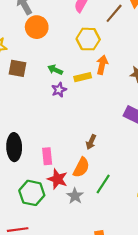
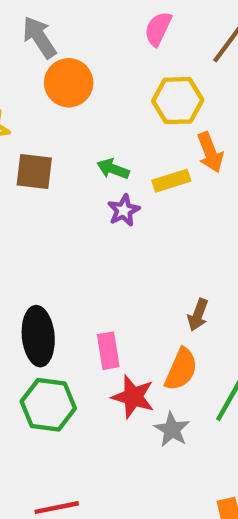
orange arrow: (102, 65) -> (210, 152), turned 150
green hexagon: (32, 193) -> (48, 405), moved

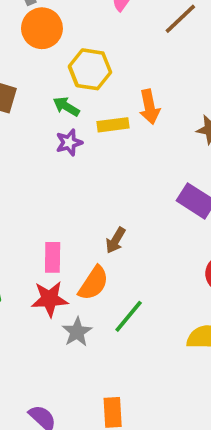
yellow hexagon: (178, 101) -> (90, 69), moved
pink rectangle: (108, 351) -> (53, 257), moved
red star: (133, 397) -> (50, 299), turned -30

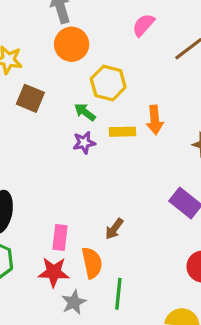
orange semicircle: (93, 283) -> (92, 263), turned -52
green line: (129, 316) -> (118, 294), turned -40

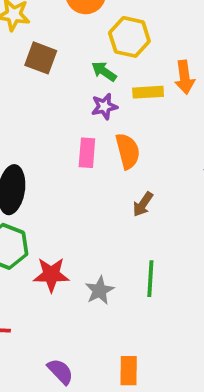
pink rectangle: (60, 238) -> (87, 153), moved
orange semicircle: (92, 263) -> (128, 151), moved
red star: (54, 272) -> (51, 275), moved

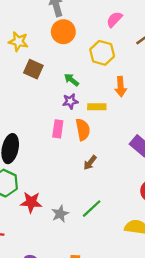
yellow hexagon: (129, 37) -> (102, 53), moved
yellow rectangle: (148, 92) -> (97, 107), moved
green line: (150, 279) -> (92, 209), turned 40

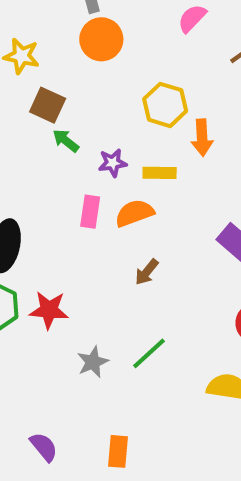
yellow hexagon: (102, 53) -> (165, 105), moved
green arrow: (72, 80) -> (66, 141), moved
orange semicircle: (83, 130) -> (134, 213), turned -100
red star: (31, 202) -> (49, 310), moved

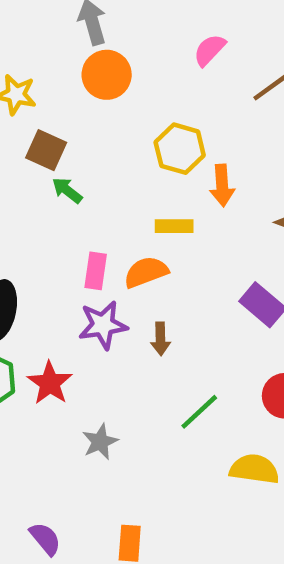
purple star: (113, 163) -> (103, 325), moved, size x1.5
brown arrow: (147, 272) -> (160, 339), turned -40
red star: (49, 310) -> (50, 383), turned 30
green line: (149, 353) -> (199, 412), moved

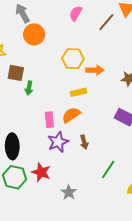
orange arrow: (222, 185) -> (95, 70), turned -72
green arrow: (67, 190) -> (29, 88), turned -104

